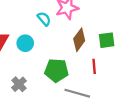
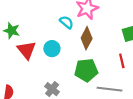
brown diamond: (79, 40) -> (87, 38), moved

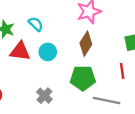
cyan semicircle: (67, 22) -> (36, 24), moved
red triangle: (26, 50) -> (20, 51), turned -48

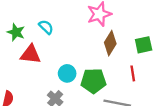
brown diamond: (86, 44) -> (110, 43), moved
cyan circle: (48, 52) -> (67, 73), moved

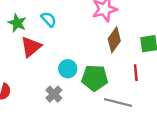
red triangle: (31, 54) -> (31, 47), turned -50

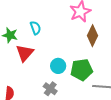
cyan semicircle: (49, 19) -> (36, 28), turned 32

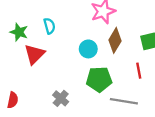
cyan circle: (58, 66) -> (88, 49), moved

